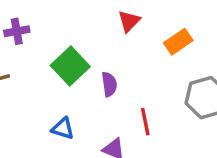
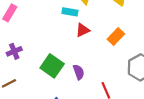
red triangle: (129, 21) -> (83, 30), turned 32

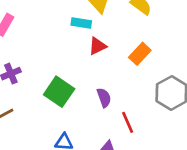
purple semicircle: (79, 72) -> (104, 98), moved

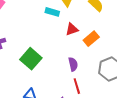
red triangle: (98, 46) -> (72, 29), moved
purple semicircle: (104, 98) -> (73, 64), moved

